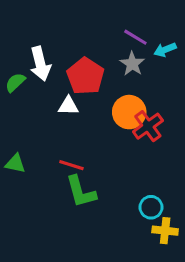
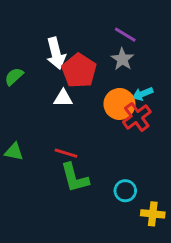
cyan arrow: (165, 50) -> (143, 94), moved
white arrow: (40, 64) -> (56, 53), moved
cyan circle: (151, 207) -> (125, 191), moved

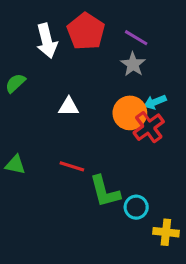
white arrow: (56, 53) -> (47, 41), moved
red pentagon: (79, 71) -> (86, 31), moved
green L-shape: (75, 178) -> (105, 191), moved

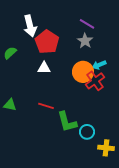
red pentagon: (86, 31) -> (47, 42), moved

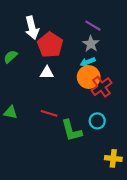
cyan arrow: (99, 65) -> (88, 62), moved
cyan circle: (87, 132) -> (97, 121), moved

